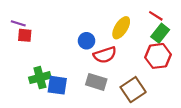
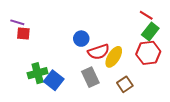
yellow ellipse: (121, 28) -> (114, 57), moved
gray rectangle: (96, 82) -> (90, 77), turned 48
blue square: (57, 85) -> (54, 80), turned 30
brown square: (133, 90) -> (125, 84), size x0.7

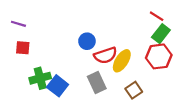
red square: (23, 34) -> (23, 48), moved

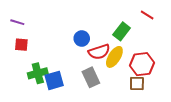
green rectangle: (161, 34) -> (122, 31), moved
red hexagon: (159, 56) -> (142, 64), moved
blue square: (58, 86) -> (54, 80), turned 36
brown square: (134, 90) -> (137, 83), moved, turned 35

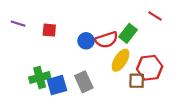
red square: (21, 45) -> (49, 30), moved
red semicircle: (99, 52) -> (106, 40), moved
gray rectangle: (91, 77) -> (84, 82), moved
brown square: (137, 83) -> (137, 81), moved

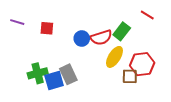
gray rectangle: (84, 82) -> (68, 74), moved

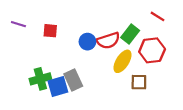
red hexagon: (142, 64) -> (152, 50), moved

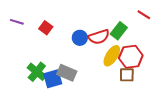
red square: (50, 31) -> (46, 28), turned 32
red hexagon: (152, 50) -> (131, 57), moved
green cross: (40, 79) -> (37, 72), turned -36
gray rectangle: (73, 80) -> (67, 73), turned -42

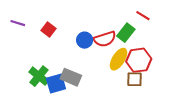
red line: (144, 15) -> (143, 16), moved

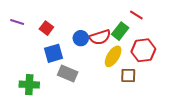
red hexagon: (139, 60) -> (143, 50), moved
green cross: (39, 76) -> (29, 85), moved, turned -36
blue square: (56, 84) -> (53, 53), moved

